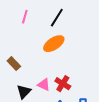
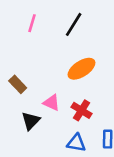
orange ellipse: (54, 44) -> (81, 69), moved
pink triangle: (44, 85) -> (52, 103), moved

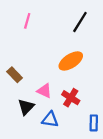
black line: (74, 24) -> (80, 22), moved
blue triangle: (76, 143) -> (50, 119), moved

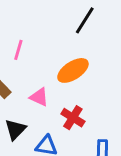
pink line: (27, 21) -> (18, 50), moved
pink triangle: (44, 91) -> (39, 97), moved

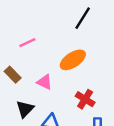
pink line: (18, 50) -> (27, 43), turned 49
red cross: (73, 118) -> (85, 99), moved

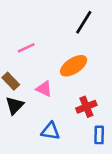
red cross: (85, 99) -> (86, 107), turned 36
black triangle: (25, 109) -> (15, 105), moved

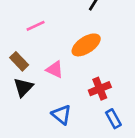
blue triangle: (51, 131) -> (62, 115), turned 30
blue rectangle: (99, 135) -> (113, 119), turned -30

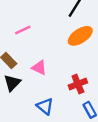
orange ellipse: (86, 45) -> (80, 36), moved

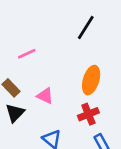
orange ellipse: (80, 36) -> (91, 80), moved, turned -40

